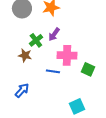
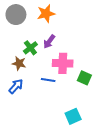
blue arrow: (22, 90) -> (16, 86), moved

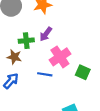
green cross: (30, 48) -> (26, 41), turned 32
pink cross: (63, 63) -> (60, 57), turned -36

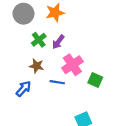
green cross: (26, 41) -> (39, 40), moved, turned -32
brown star: (14, 57) -> (37, 66), moved

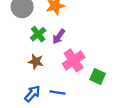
blue line: (57, 82) -> (58, 92), moved
blue arrow: (23, 89) -> (32, 94), moved

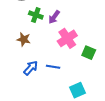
green cross: (38, 34) -> (36, 15), turned -32
brown star: (36, 62) -> (24, 39), moved

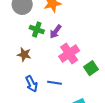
green square: (89, 53) -> (91, 68), turned 32
blue arrow: (31, 68) -> (32, 84), turned 112

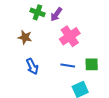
green square: (91, 68) -> (92, 64), moved, turned 32
blue line: (55, 83) -> (68, 65), moved

